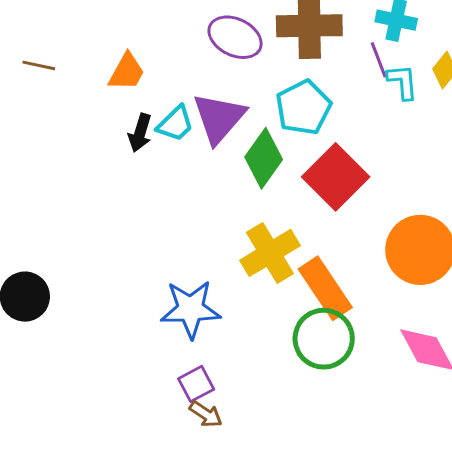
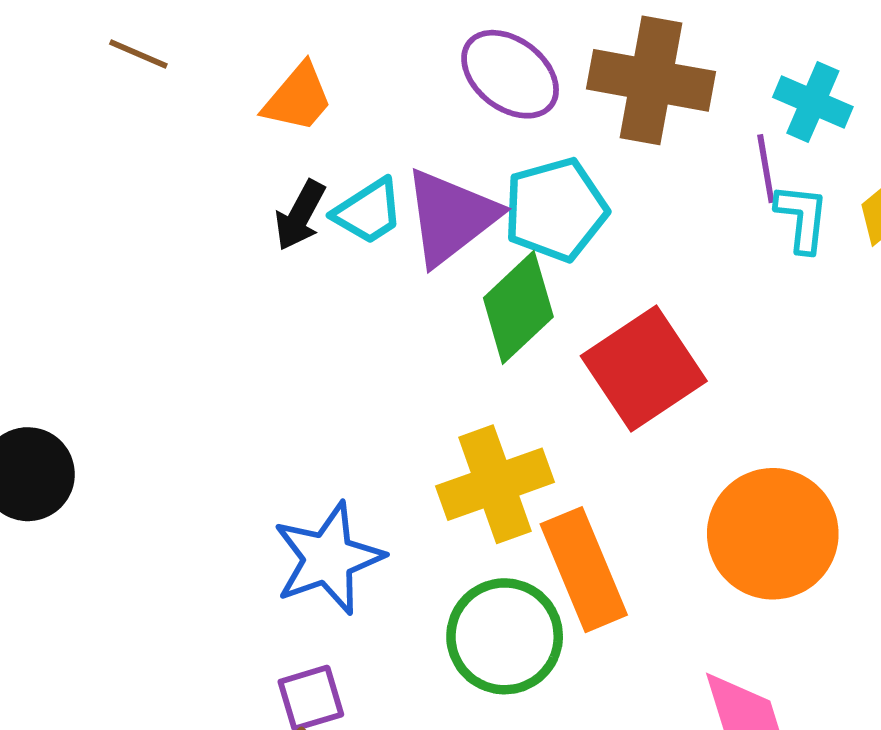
cyan pentagon: (303, 108) -> (556, 210), moved
blue star: (191, 309) -> (328, 558), turned -30
green circle: (324, 339) -> (505, 636), moved

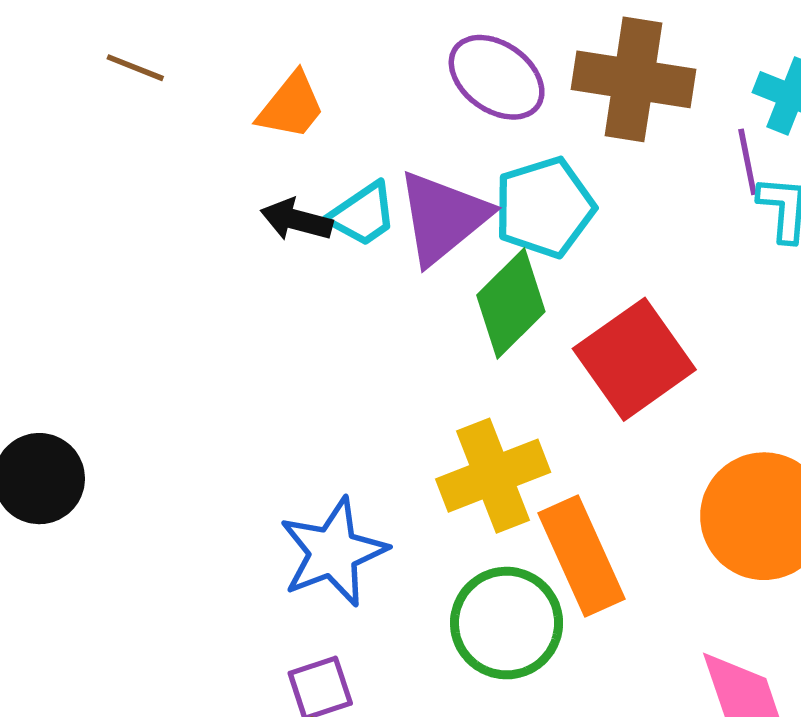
black arrow: (300, 215) -> (296, 220), turned 78

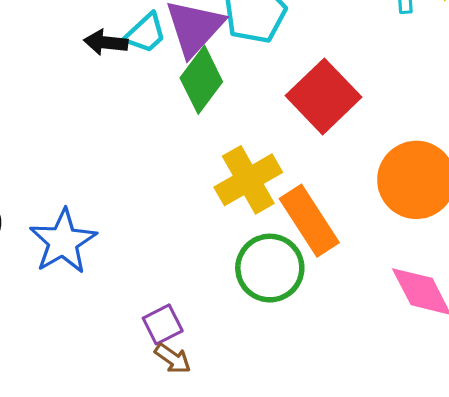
green diamond: (511, 303) -> (201, 80), moved
blue star: (333, 552) -> (63, 241), moved

